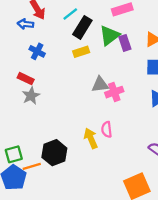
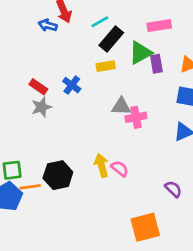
blue cross: (37, 51) -> (72, 85), moved
pink semicircle: (107, 129) -> (120, 169), moved, turned 126

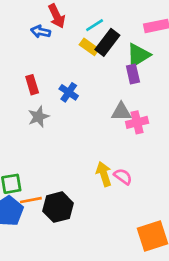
purple rectangle: (156, 64) -> (133, 74), moved
yellow rectangle: (106, 66) -> (89, 47), moved, turned 48
red rectangle: (38, 87) -> (32, 85), moved, turned 42
black hexagon: (58, 175) -> (58, 207), moved

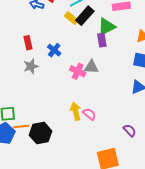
pink cross: (137, 122) -> (78, 71), moved, turned 35

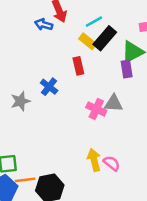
red rectangle: (28, 43) -> (78, 66), moved
blue cross: (54, 50) -> (49, 87), moved
gray star: (31, 66) -> (20, 101), moved

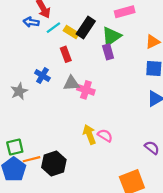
cyan line: (94, 22) -> (53, 28), moved
gray triangle: (114, 103) -> (71, 83), moved

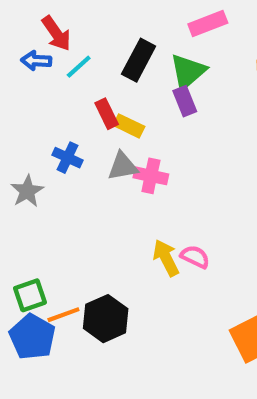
yellow rectangle: (71, 32) -> (129, 126), moved

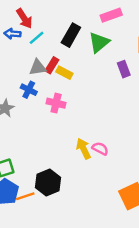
purple rectangle: (185, 101) -> (124, 69), moved
red rectangle: (107, 114) -> (52, 65), turned 56
gray triangle: (123, 166) -> (38, 68), moved
pink cross: (151, 176) -> (56, 103), moved
orange line: (63, 315) -> (25, 196), moved

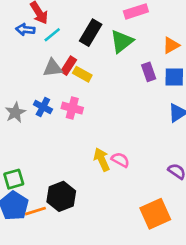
blue cross: (29, 90) -> (43, 107), moved

